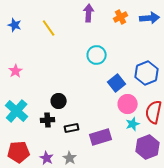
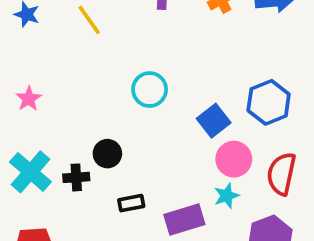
cyan circle: (97, 55) -> (150, 90), moved
black cross: (48, 120) -> (76, 177), moved
cyan star: (133, 124) -> (226, 196), moved

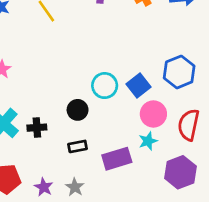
cyan circle: (150, 90) -> (105, 86), moved
black circle: (107, 154) -> (78, 110), moved

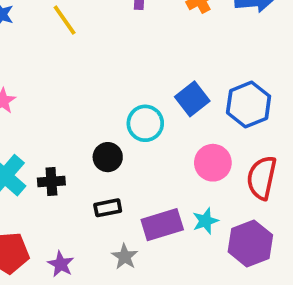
blue square: (138, 86) -> (192, 99), moved
cyan star: (148, 141) -> (205, 221), moved
gray star: (75, 187) -> (125, 257), moved

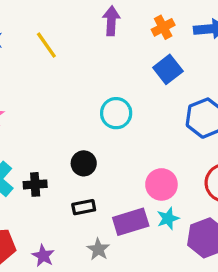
blue square: (192, 99) -> (168, 69), moved
cyan circle: (145, 123) -> (116, 113), moved
pink circle: (213, 163) -> (161, 184), moved

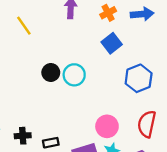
black circle: (84, 163) -> (51, 72), moved
black cross: (35, 184) -> (23, 136), moved

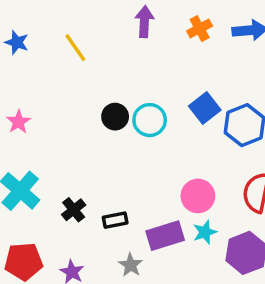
blue square: (112, 43) -> (205, 108), moved
black cross: (23, 136) -> (74, 210), turned -35

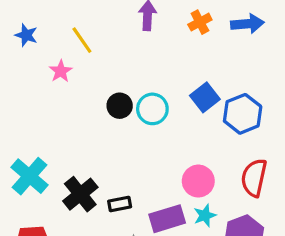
pink star: (18, 122) -> (61, 71), moved
black cross: (74, 210) -> (80, 194), size x1.5

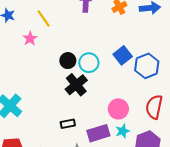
black cross: (80, 194) -> (76, 85), moved

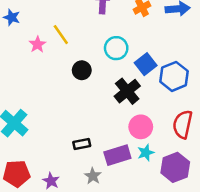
yellow line: (44, 18) -> (61, 35), moved
cyan circle: (89, 63) -> (116, 48), moved
black cross: (76, 85) -> (127, 91), moved

